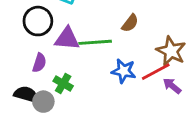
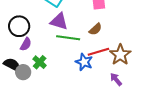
black circle: (38, 21) -> (19, 26), moved
purple triangle: (67, 39) -> (59, 21), moved
red line: (156, 72) -> (98, 52), moved

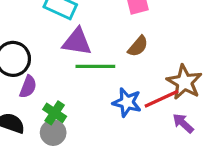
red line: (98, 52) -> (161, 99), moved
gray circle: (23, 72) -> (53, 133), moved

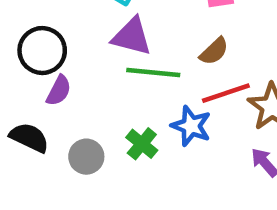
red line: (161, 99) -> (226, 93), moved
green cross: (55, 113) -> (142, 144), moved

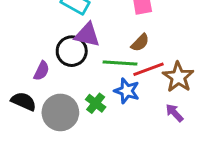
black circle: (42, 51) -> (72, 51), moved
green line: (153, 73) -> (120, 63), moved
gray circle: (86, 157) -> (60, 112), size x1.6

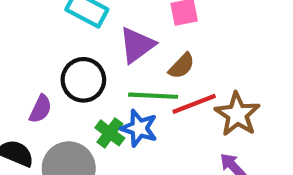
purple triangle: (87, 35) -> (137, 45), moved, turned -48
blue star: (127, 91) -> (139, 128), moved
green cross: (96, 103) -> (110, 133), moved

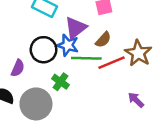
brown star: (237, 114) -> (138, 53), moved
blue star: (139, 128) -> (68, 45), moved

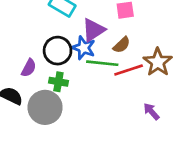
green cross: (60, 82) -> (58, 82), moved, turned -30

